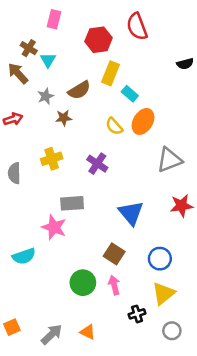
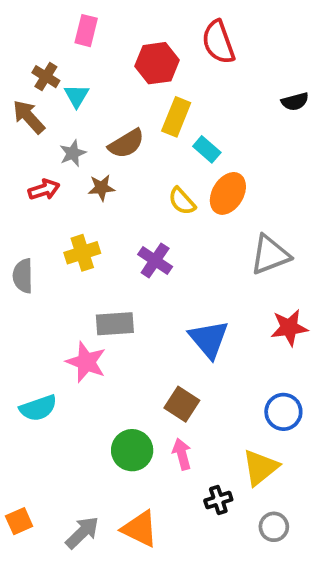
red arrow: (13, 119) -> (44, 190), moved
blue circle: (160, 259) -> (283, 412), moved
orange triangle: (88, 332) -> (140, 529), size x1.5

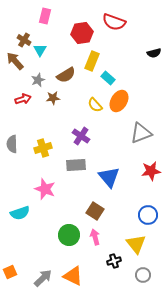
red semicircle: (218, 42) -> (114, 22), turned -50
yellow cross: (82, 253) -> (43, 148), moved
gray rectangle: (115, 324) -> (76, 165), moved
yellow triangle: (260, 467) -> (136, 244), turned -30

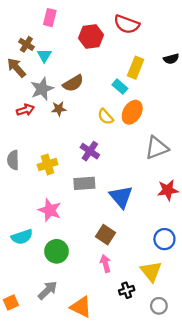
yellow rectangle: (92, 61) -> (136, 68), moved
gray star: (38, 80) -> (42, 89), size x1.5
green circle: (69, 235) -> (56, 251), moved
gray arrow: (43, 278) -> (48, 290), moved

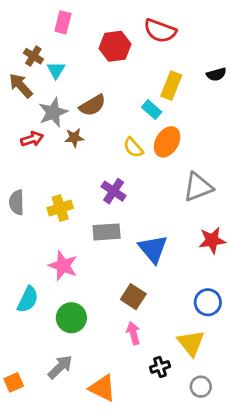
cyan semicircle: (22, 237) -> (28, 299), turned -45

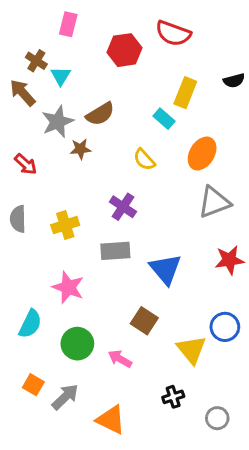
red arrow: (32, 139) -> (26, 164), moved, turned 60
orange ellipse: (167, 142) -> (202, 154), moved
pink arrow: (133, 333) -> (120, 359), moved, turned -45
yellow triangle: (191, 343) -> (191, 350), moved
orange square: (14, 382) -> (33, 385), moved, turned -36

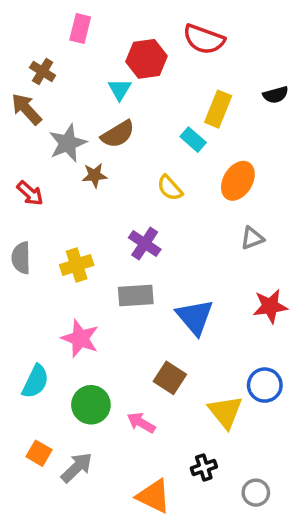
cyan triangle: (61, 76) -> (120, 89), moved
gray triangle: (214, 202) -> (252, 238), size x0.6
orange triangle: (111, 420) -> (154, 496), moved

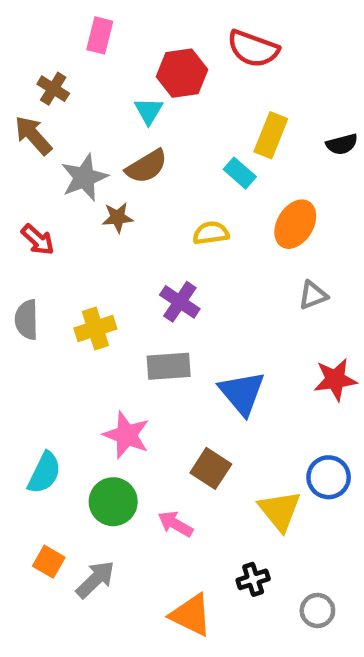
black semicircle: (276, 95) -> (342, 144), moved
yellow semicircle: (170, 188) -> (211, 233), turned 124
pink star: (80, 338) -> (126, 435), moved

